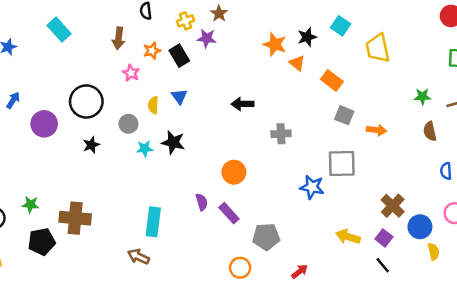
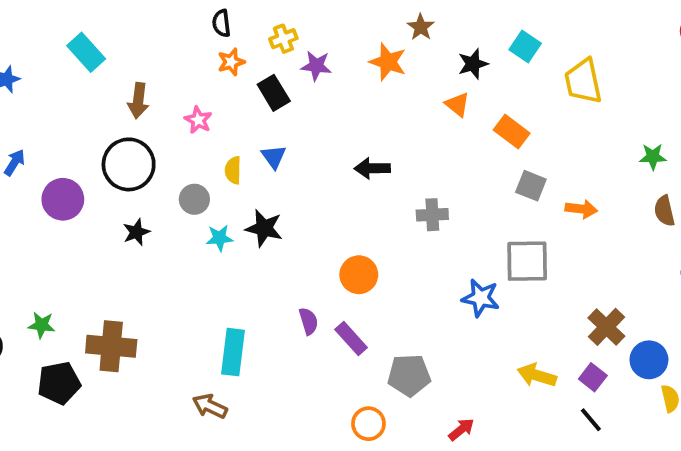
brown star: (219, 13) -> (421, 27), moved
brown arrow: (119, 38) -> (138, 101), moved
orange star: (275, 44) -> (388, 62), moved
orange star: (152, 51) -> (231, 62), moved

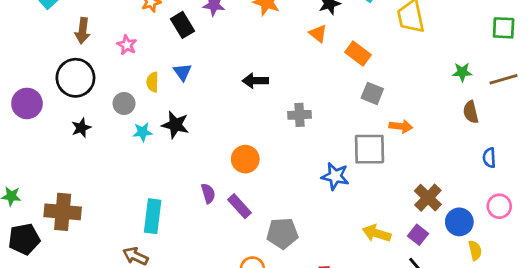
orange arrow: (581, 209) -> (401, 126), moved

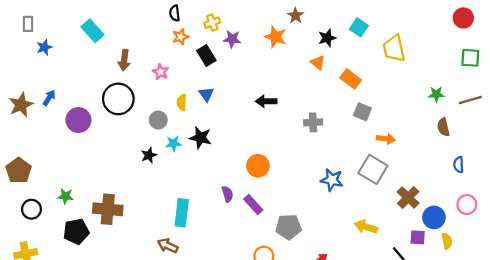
gray cross: (300, 115) -> (313, 122), moved
black star: (81, 128) -> (149, 155), moved
gray square: (369, 149) -> (373, 169), moved, turned 32
purple square: (418, 235) -> (418, 237), moved, turned -35

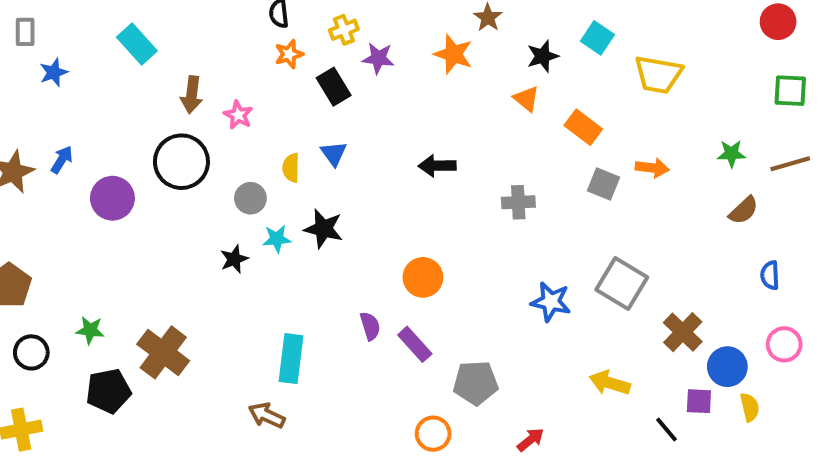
yellow trapezoid: (394, 48) -> (658, 74), turned -68
pink star: (161, 72) -> (238, 115), moved
brown semicircle: (443, 127) -> (744, 210), turned -120
orange arrow: (386, 139) -> (652, 168), moved
brown cross: (108, 209) -> (163, 352), turned 32

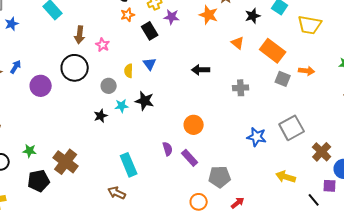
orange triangle: (526, 99) -> (238, 43), moved
orange rectangle: (583, 127) -> (273, 51), size x1.4
gray square: (622, 283) -> (292, 128), turned 30
cyan rectangle: (291, 359) -> (129, 165), turned -30
red arrow: (530, 440) -> (238, 203), moved

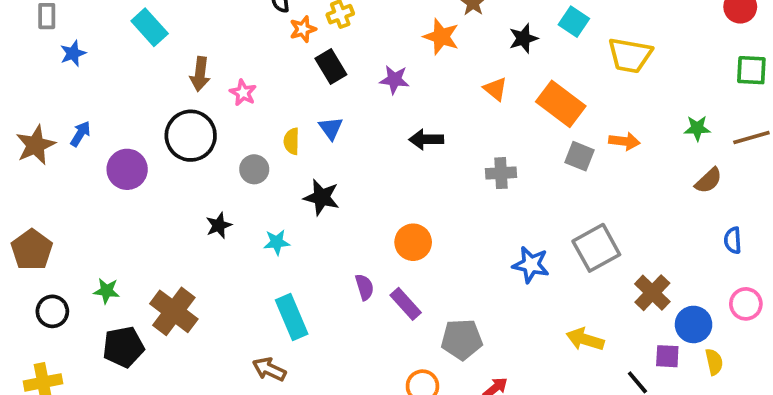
orange star: (128, 15) -> (303, 29), moved
purple star: (172, 17) -> (394, 80), moved
cyan star: (122, 106) -> (277, 242), moved
black star: (101, 116) -> (219, 225), moved

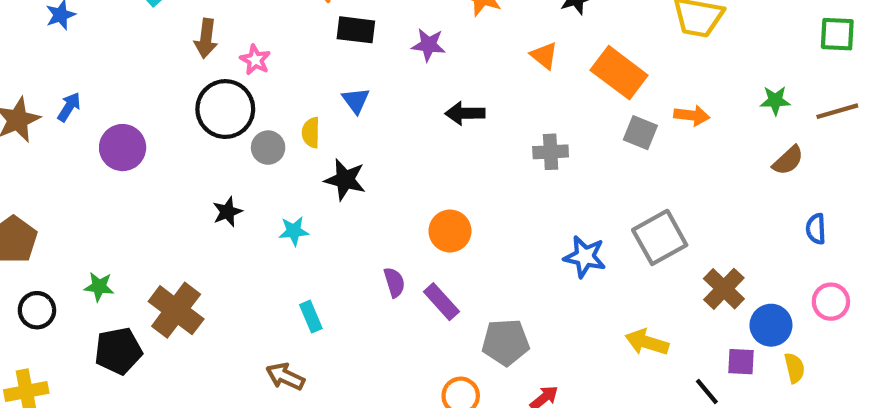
black rectangle: (331, 66) -> (356, 30), turned -52
black circle: (191, 136) -> (225, 109), moved
yellow semicircle: (292, 141) -> (311, 133), moved
cyan rectangle: (292, 317) -> (311, 317), size x0.6

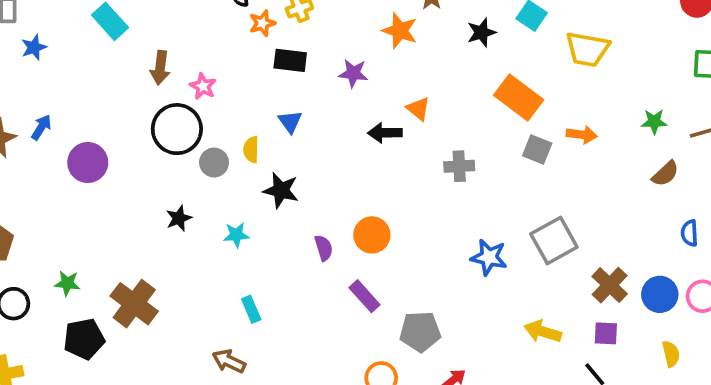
orange triangle: (544, 56) -> (418, 109), moved
purple semicircle: (394, 282) -> (324, 248), moved
blue circle: (771, 325) -> (660, 294), moved
purple square: (741, 362) -> (606, 333), moved

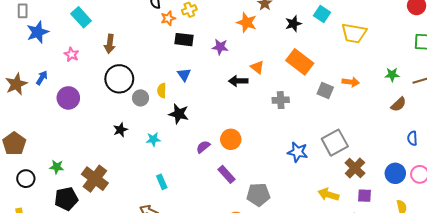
blue star: (34, 47) -> (38, 32), size x1.5
pink star: (203, 86) -> (72, 54), moved
orange rectangle: (519, 97) -> (300, 62), moved
purple semicircle: (324, 248) -> (203, 147), turned -112
brown cross: (610, 285) -> (355, 168), moved

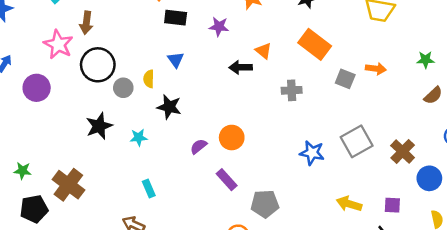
pink star: (72, 54) -> (58, 44), moved, size x1.6
black star: (120, 130) -> (99, 126), size x1.5
brown cross: (355, 168) -> (403, 152), moved

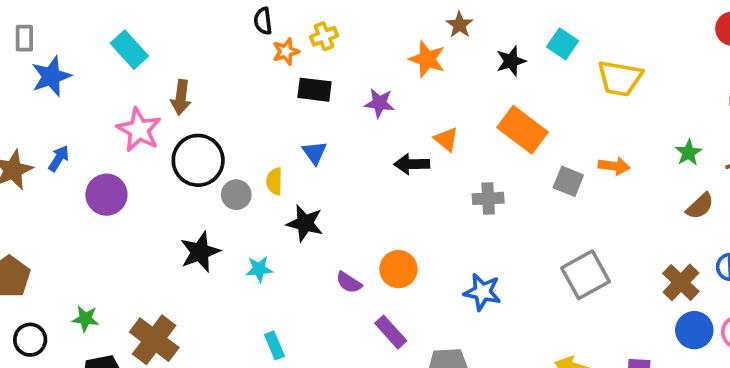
green star: (426, 60) -> (689, 153), turned -30
purple semicircle: (199, 146) -> (349, 282), turned -108
brown cross: (403, 152) -> (681, 282), moved
blue star: (312, 153) -> (482, 292), moved

